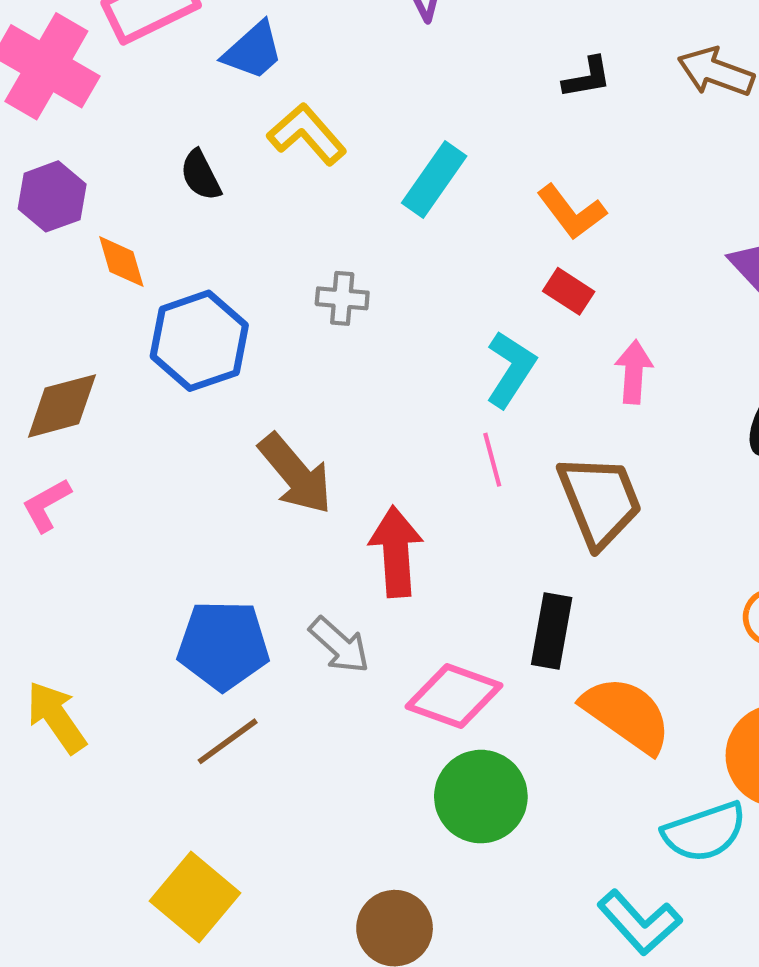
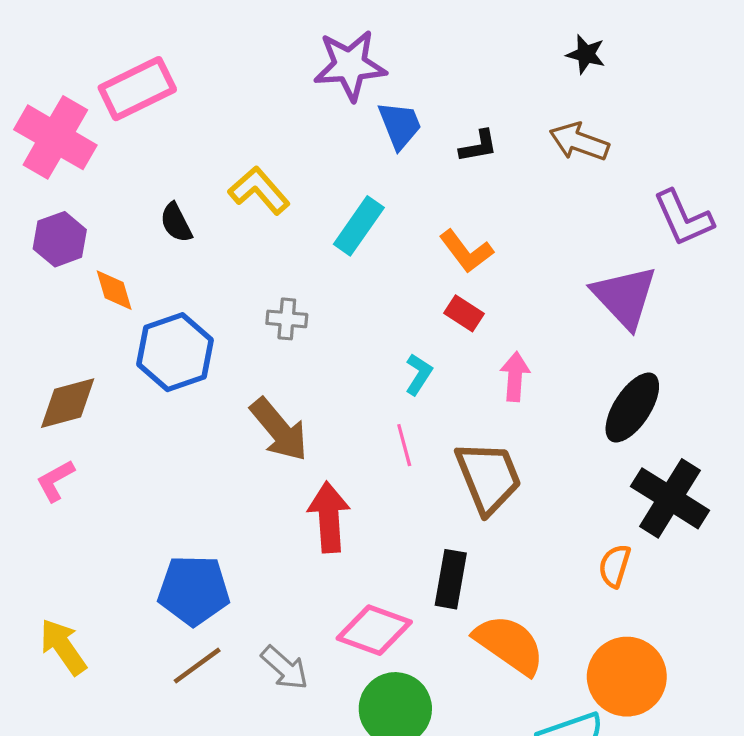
blue trapezoid: (253, 51) -> (400, 125), moved, turned -70
cyan L-shape: (511, 369) -> (419, 374), size x0.7
brown arrow: (295, 474) -> (279, 430), moved
gray arrow: (339, 645) -> (285, 668), moved

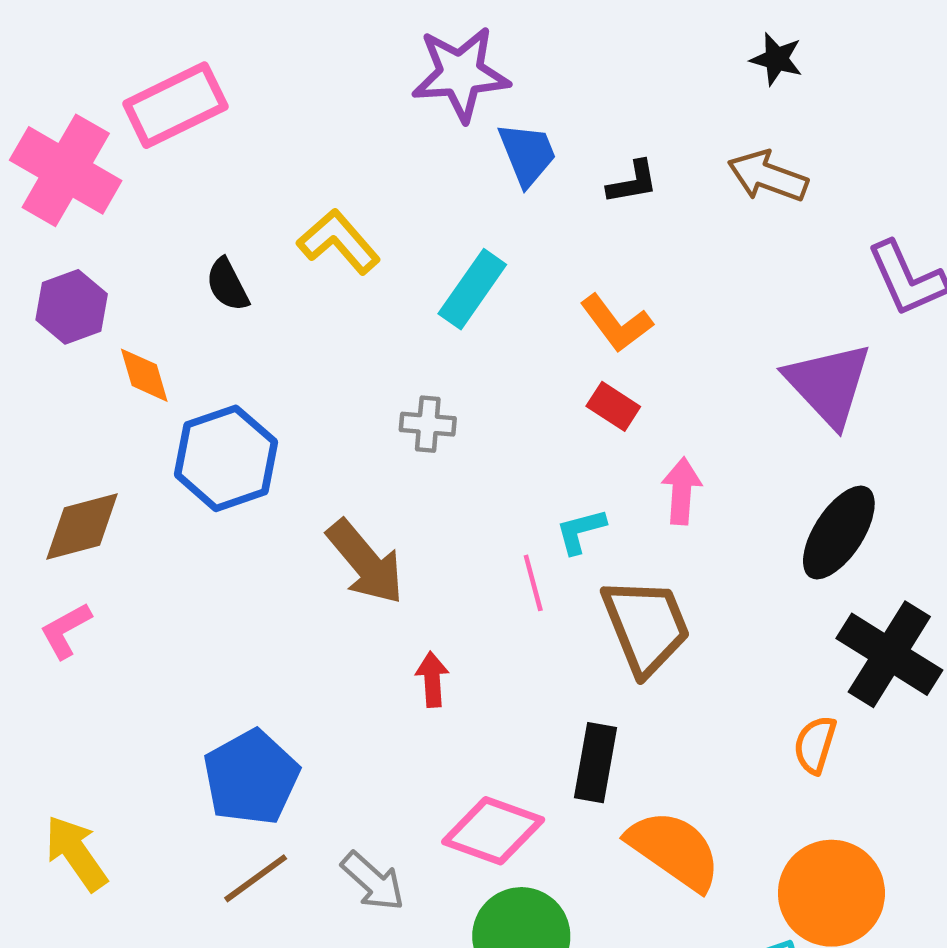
gray cross: (287, 319) -> (428, 424), moved
cyan L-shape: (419, 374) -> (581, 531), moved, turned -138
red arrow: (329, 517) -> (432, 679), size x0.6
blue pentagon: (194, 590) -> (251, 777), turned -30

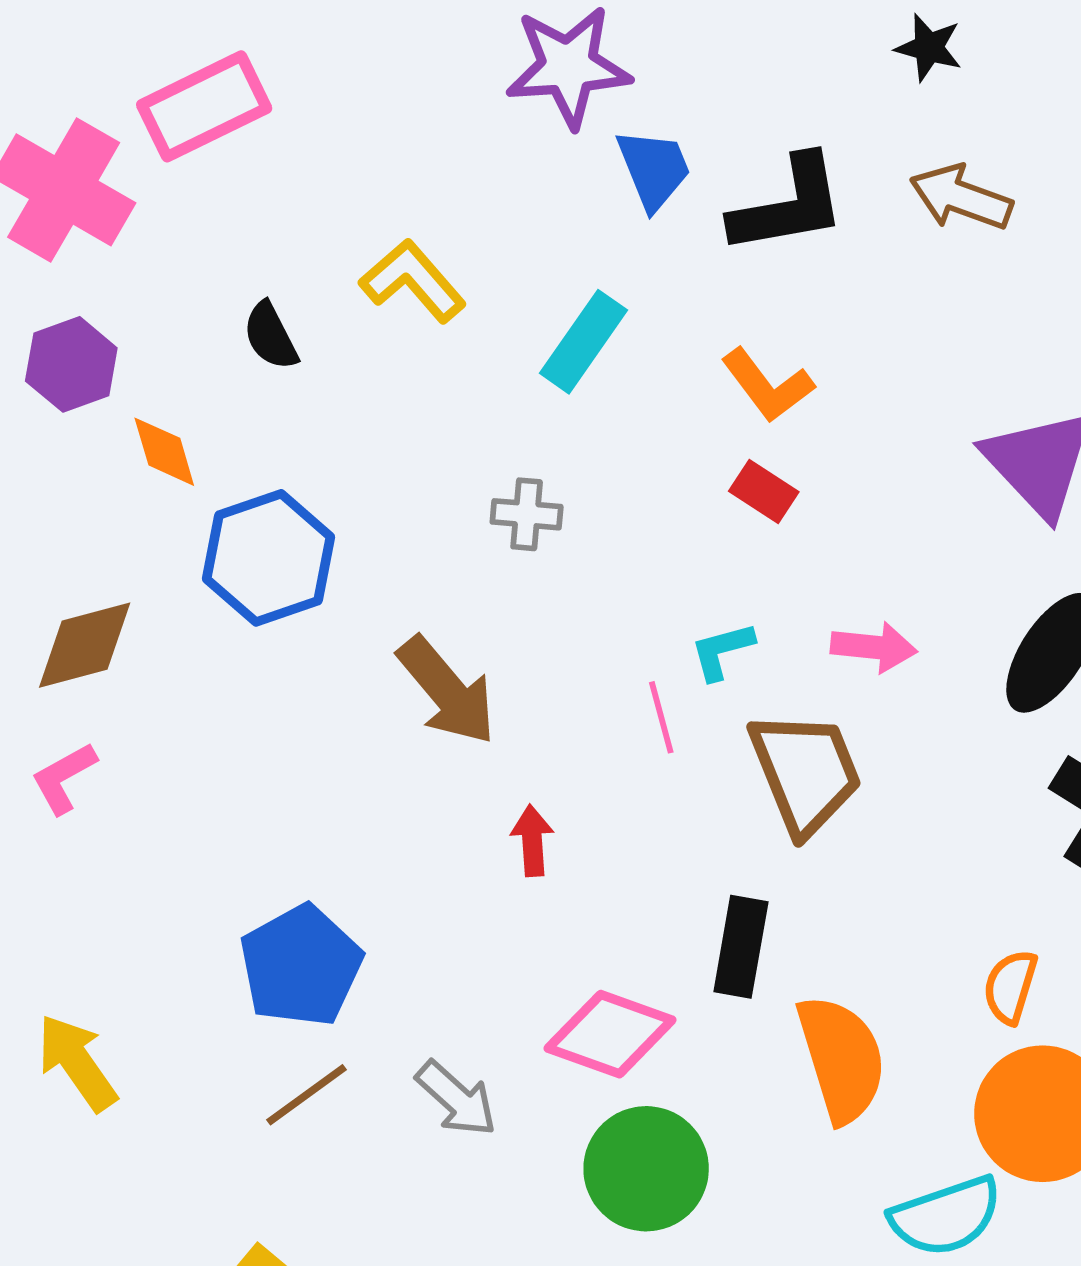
black star: (777, 59) -> (929, 48), moved
black L-shape: (633, 182) -> (788, 205), size x1.8
pink arrow: (682, 491) -> (874, 647), moved, turned 92
orange semicircle: (815, 745) -> (1010, 987), moved
orange semicircle: (674, 850) -> (841, 1059), turned 38

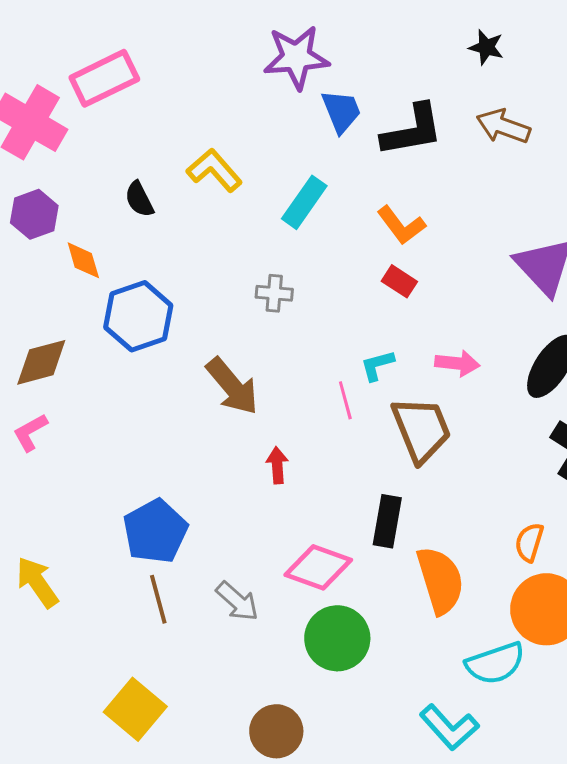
brown line: (307, 1095) -> (158, 599), turned -69

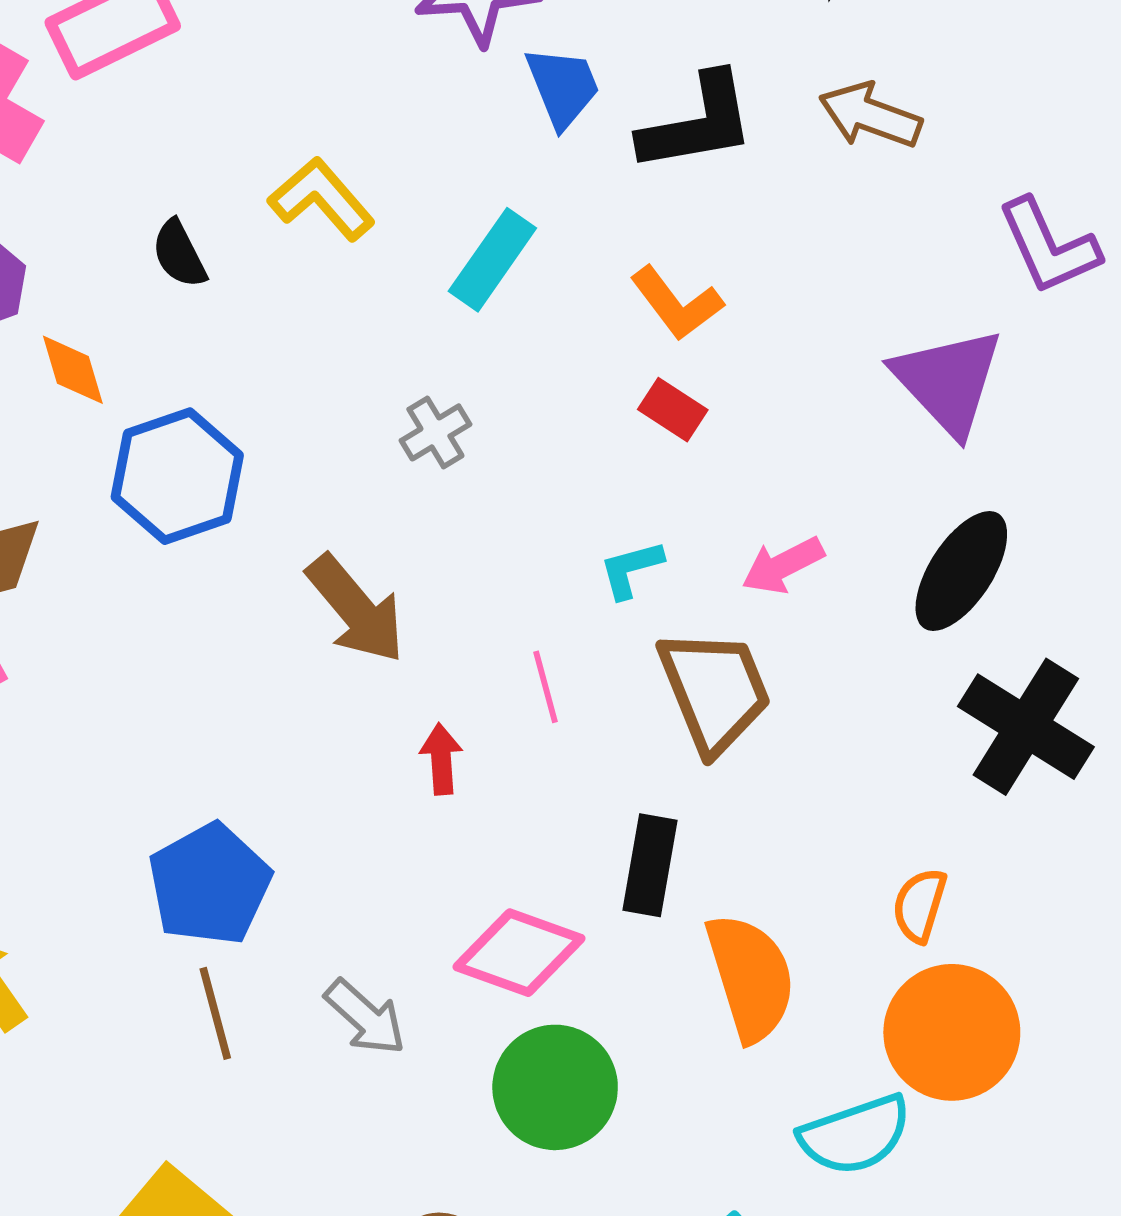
gray cross: (274, 293) -> (435, 432), turned -36
pink arrow: (457, 363) -> (783, 565), turned 147
pink line: (345, 400) -> (546, 687), moved

